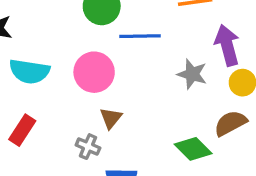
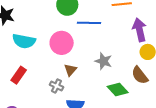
gray star: (192, 74) -> (103, 61), moved
brown semicircle: (230, 123) -> (140, 75), turned -102

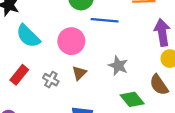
cyan semicircle: (24, 41) -> (28, 36), turned 30
gray cross: (56, 86) -> (51, 80), moved

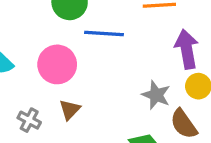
gray star: (118, 66) -> (156, 95), moved

